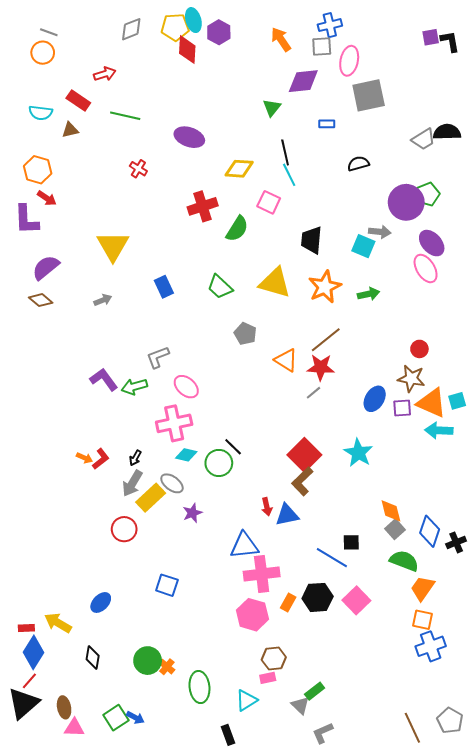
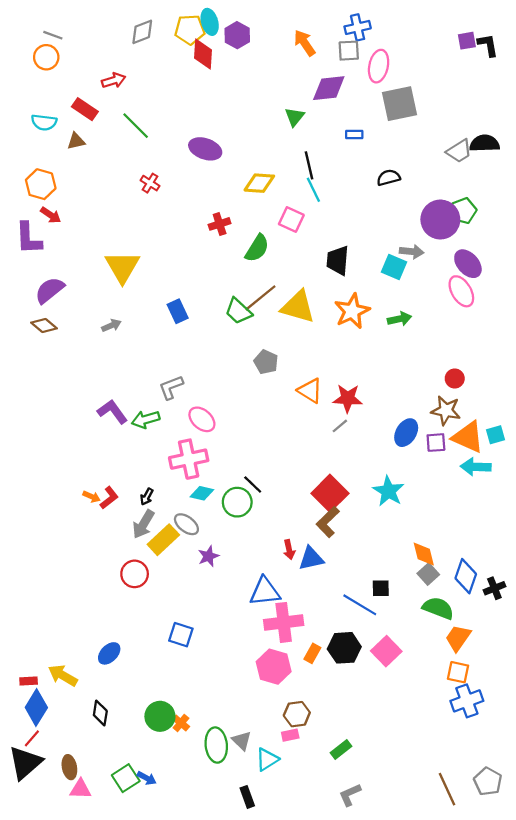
green line: (125, 116) -> (136, 126), turned 32
red cross: (203, 206) -> (220, 224), size x0.7
brown line: (326, 340) -> (260, 298), moved
gray triangle: (300, 705) -> (242, 741), moved

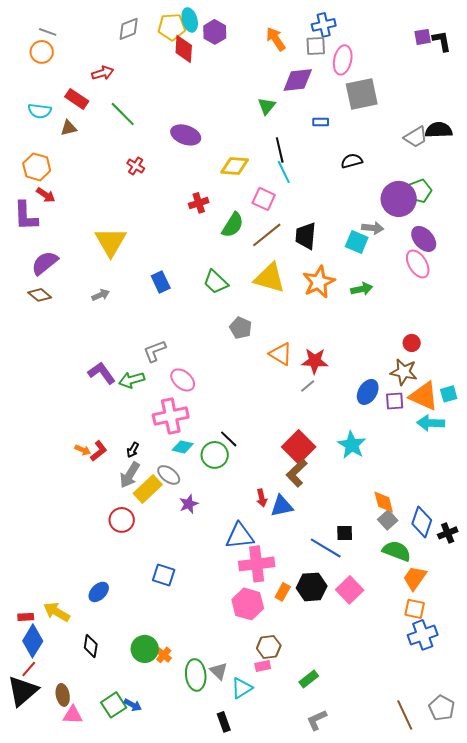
brown line: (260, 298) -> (267, 235), moved

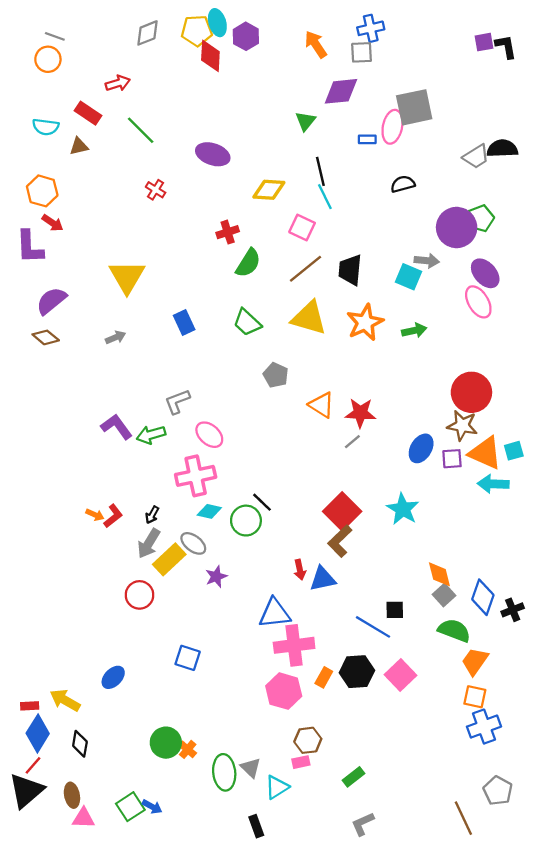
pink ellipse: (343, 60) -> (392, 127), moved
green semicircle: (233, 225) -> (248, 263), moved
red circle: (412, 343) -> (471, 392), size x2.0
black diamond: (91, 646) -> (80, 744), moved
gray pentagon: (442, 708) -> (498, 791), moved

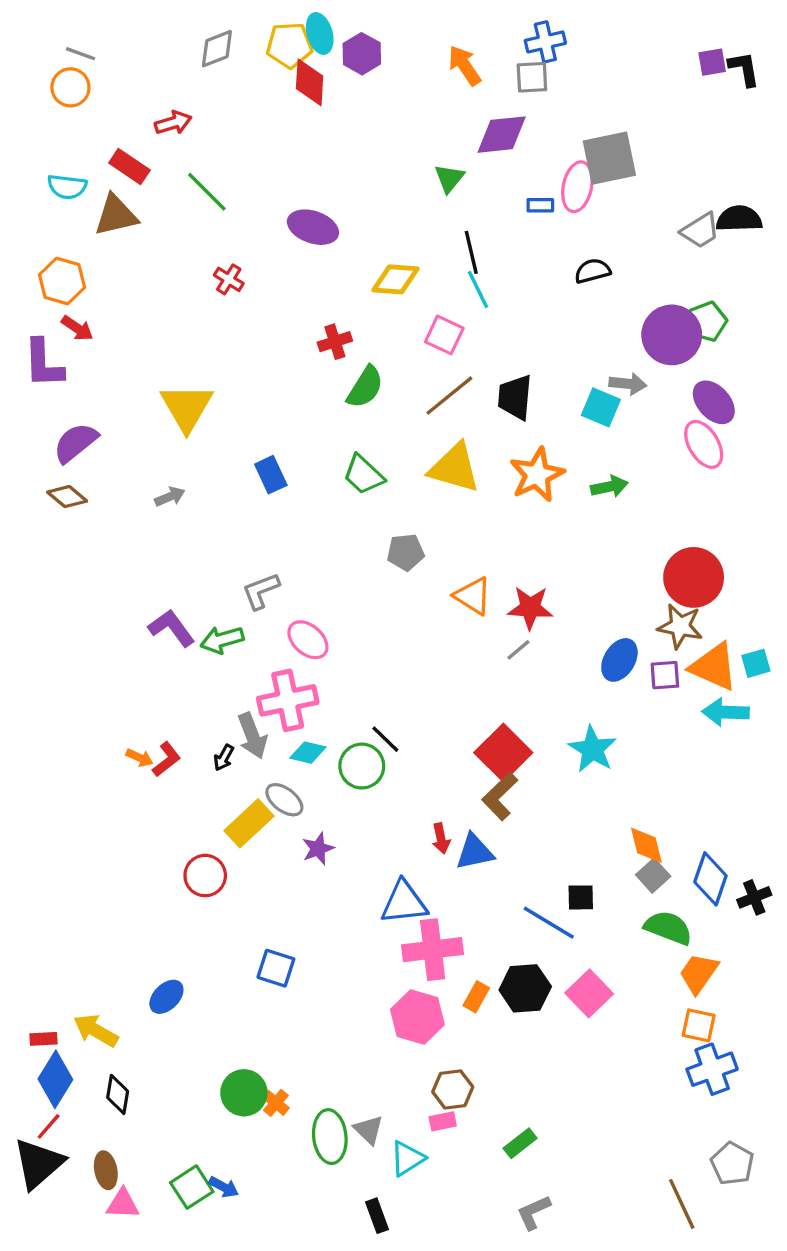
brown triangle: (79, 146) -> (116, 215), size x1.6
gray pentagon: (276, 375) -> (406, 552), turned -30
gray arrow: (149, 543) -> (252, 736), moved, turned -52

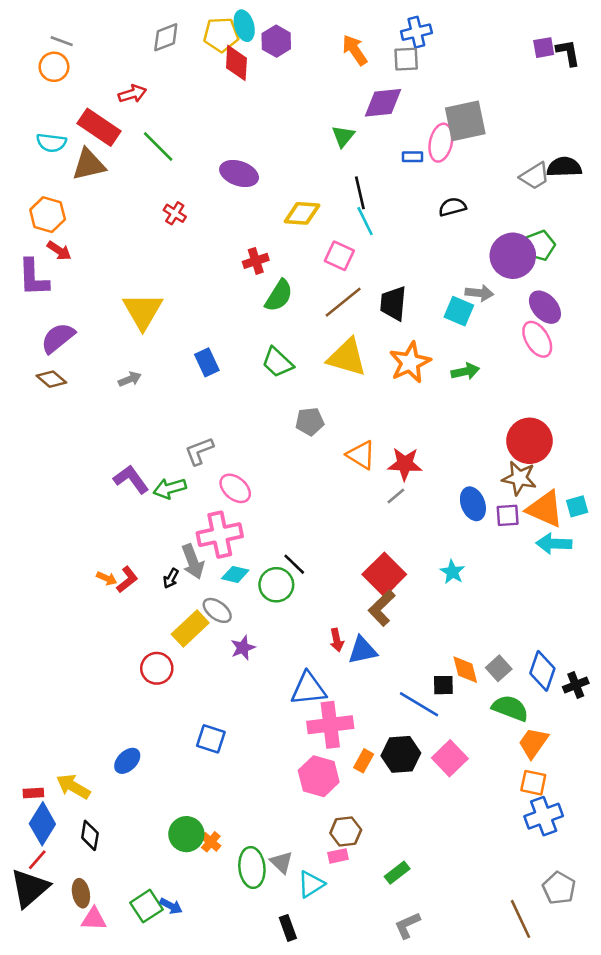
red rectangle: (129, 167) -> (99, 127), size x1.4
blue ellipse: (619, 660) -> (473, 504), turned -52
cyan star: (593, 749) -> (452, 572), size x0.7
orange diamond: (646, 845) -> (465, 670), moved

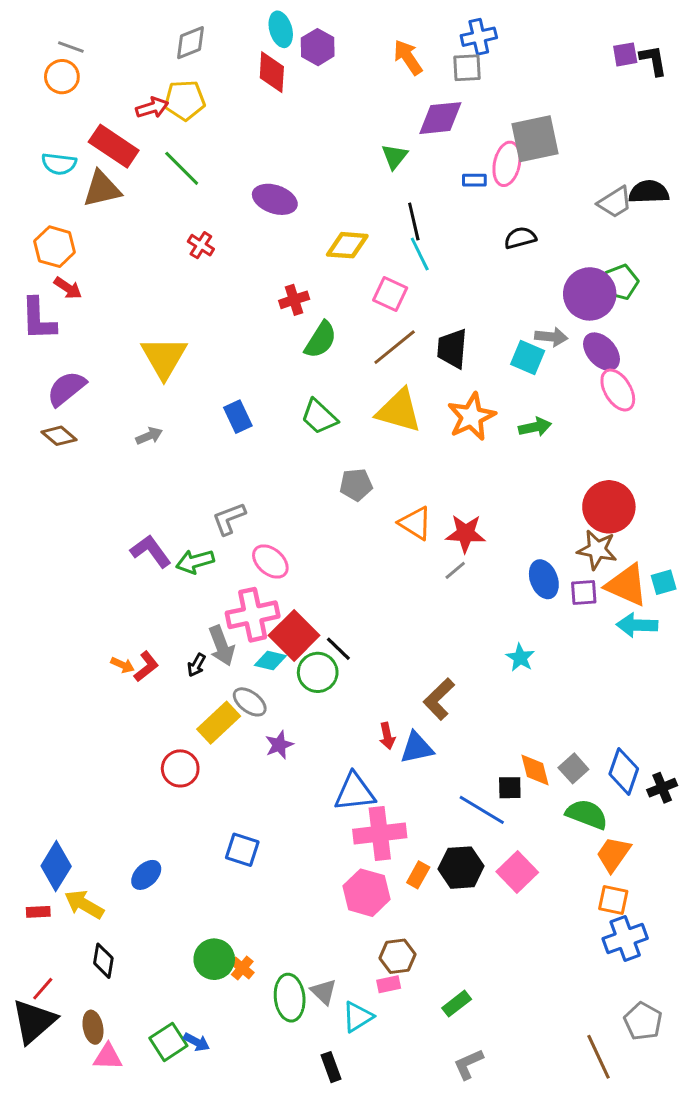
yellow pentagon: (221, 35) -> (185, 100), moved
purple ellipse: (545, 307) -> (602, 352), moved
red square: (384, 574) -> (294, 635), moved
blue diamond: (42, 824) -> (56, 866), moved

